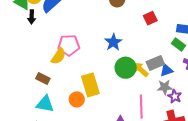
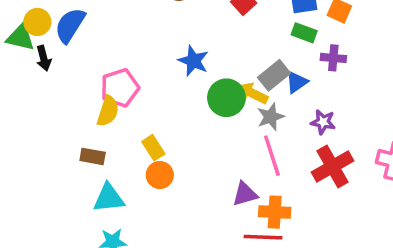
yellow rectangle: (90, 85) -> (153, 148), moved, size x0.6
gray star: (165, 87) -> (271, 117), moved

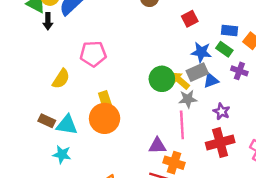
blue star: (193, 61) -> (201, 52), moved, turned -30
yellow semicircle: (108, 111) -> (61, 79), moved
brown rectangle: (93, 156) -> (47, 121), moved
orange circle: (160, 175) -> (105, 118), size x1.6

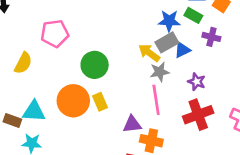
green circle: (162, 79) -> (95, 65), moved
yellow rectangle: (105, 99) -> (100, 102), moved
brown rectangle: (47, 121) -> (12, 121), moved

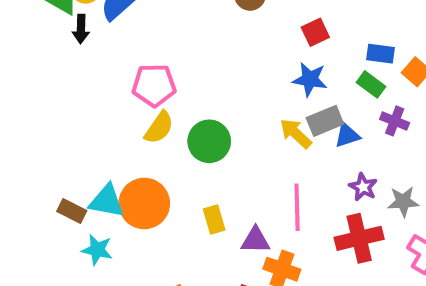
blue star: (169, 21) -> (310, 79), moved
yellow semicircle: (23, 63) -> (159, 128), moved
gray star: (160, 72) -> (403, 202), moved
orange circle: (73, 101) -> (144, 203), moved
yellow rectangle: (100, 102) -> (214, 219), moved

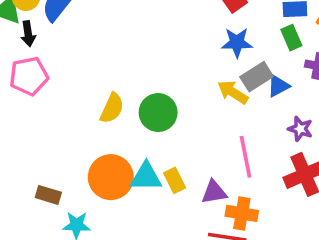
green rectangle: (371, 84) -> (291, 38), turned 40
pink pentagon: (154, 85) -> (29, 76), moved
cyan triangle: (107, 201) -> (146, 177), moved

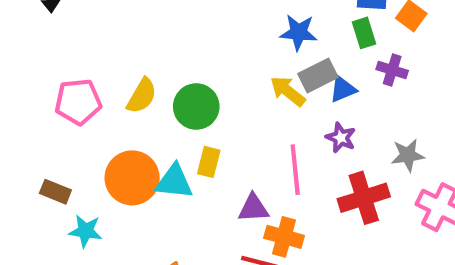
pink pentagon: (29, 76) -> (78, 102), moved
purple star: (300, 129) -> (341, 138), moved
yellow rectangle: (175, 180) -> (209, 162), moved, turned 35

